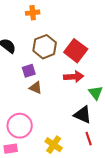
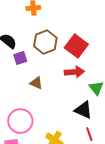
purple square: (29, 71) -> (20, 58), moved

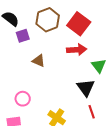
black triangle: (83, 110) -> (86, 88), turned 30
pink circle: (20, 121) -> (23, 99), size x0.6

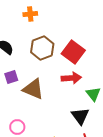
purple square: (23, 36) -> (11, 77), moved
brown triangle: (39, 61) -> (33, 89), size x1.6

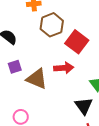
brown hexagon: (42, 48) -> (52, 25), moved
red arrow: (71, 78) -> (64, 68), moved

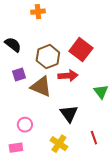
brown hexagon: (52, 25) -> (48, 57), moved
black triangle: (84, 106) -> (69, 114), moved

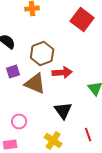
red square: (81, 50) -> (82, 19), moved

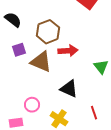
black triangle: (63, 110) -> (69, 89), turned -30
pink circle: (19, 121) -> (32, 105), moved

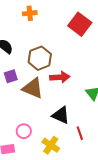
red line: (94, 113) -> (80, 133), moved

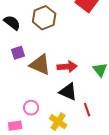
brown hexagon: (40, 58) -> (44, 18), moved
red arrow: (60, 77) -> (67, 67), moved

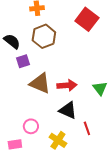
purple square: (18, 53) -> (23, 61), moved

